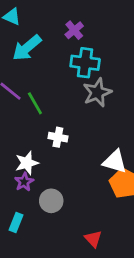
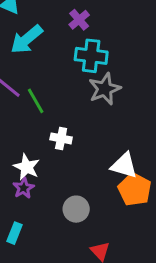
white star: (27, 163) -> (27, 167), turned -30
gray circle: (51, 201) -> (76, 209), moved

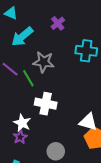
cyan cross: (91, 56) -> (86, 51), moved
gray star: (105, 89) -> (44, 62), moved, turned 30
white cross: (61, 138) -> (46, 104), size x1.5

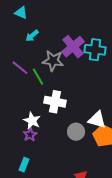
purple cross: (58, 23) -> (73, 47), moved, size x1.6
cyan arrow: (22, 37) -> (32, 36), size x0.6
gray circle: (56, 151) -> (76, 132), moved

